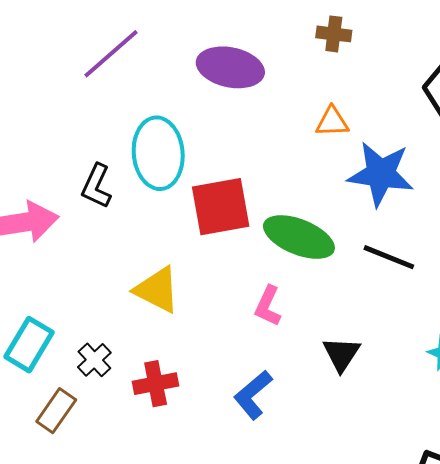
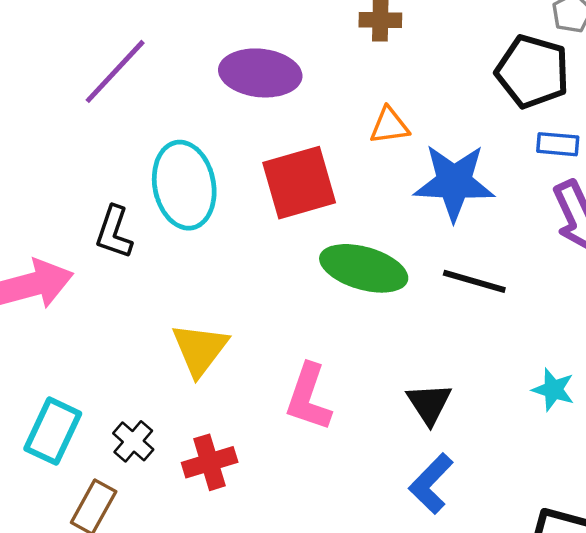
red square: (221, 207) -> (299, 183), moved
yellow triangle: (157, 290) -> (200, 349), turned 46
pink L-shape: (268, 306) -> (309, 397), moved, size x1.4
blue L-shape: (253, 395) -> (431, 484), moved

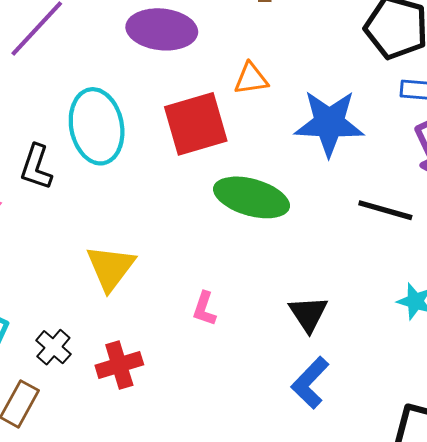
orange triangle: (389, 126) -> (251, 79), moved
black line: (474, 281) -> (385, 210), moved
pink L-shape: (309, 397) -> (204, 309), size x0.6

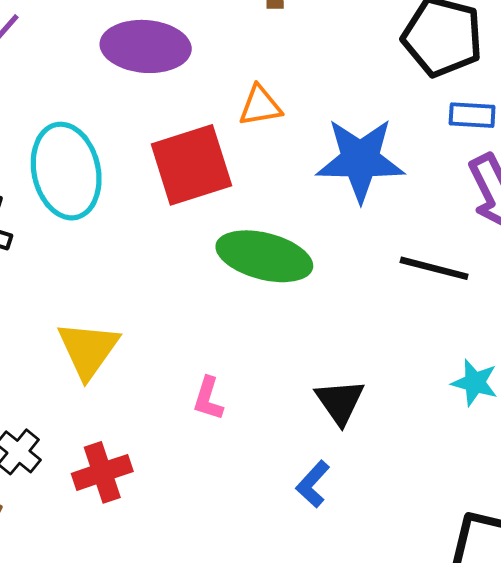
blue L-shape: (310, 383) -> (313, 484), moved, size x0.7

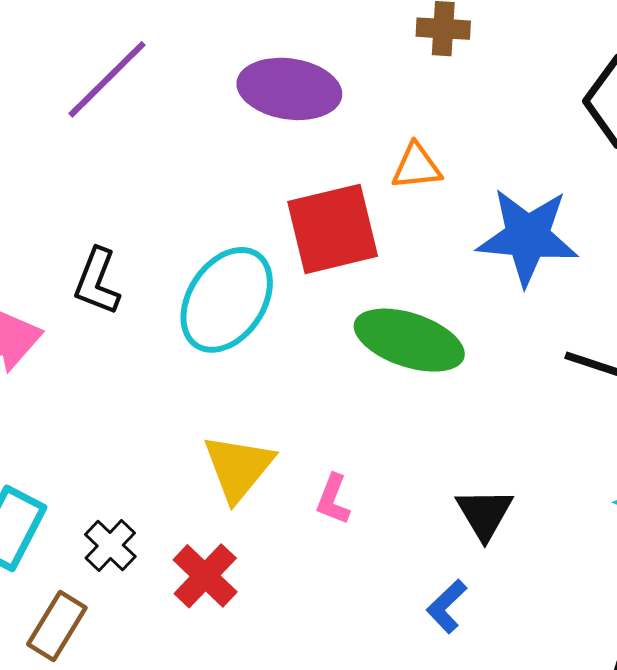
cyan ellipse: (66, 171) -> (227, 300), moved, turned 42
yellow triangle: (88, 349) -> (238, 468), moved
red cross: (102, 472) -> (205, 576), turned -32

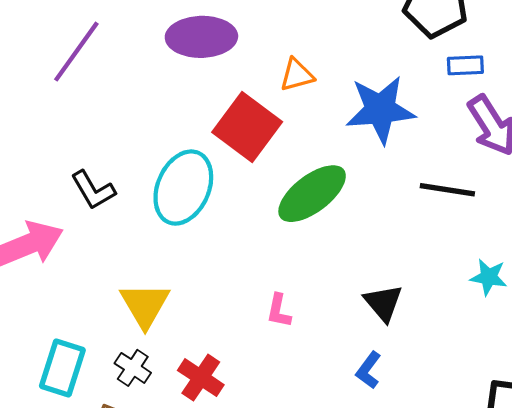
red square: (333, 229) -> (247, 127), turned -30
black L-shape: (97, 282) -> (93, 190), turned -42
green ellipse: (409, 340) -> (312, 194), turned -46
yellow triangle: (238, 468) -> (145, 305), moved

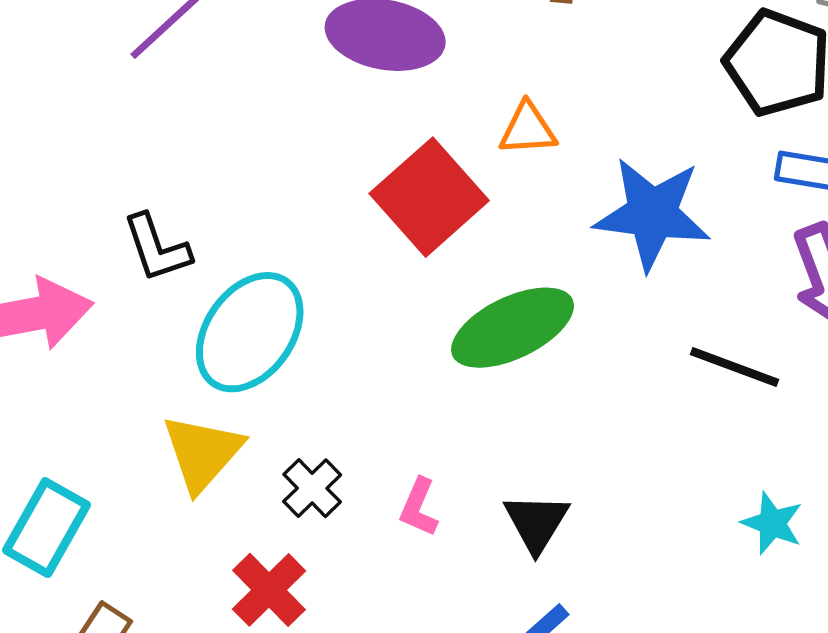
cyan ellipse: (183, 188) -> (250, 332), moved
black triangle: (383, 303) -> (536, 523), moved
black cross: (133, 368) -> (312, 488), moved

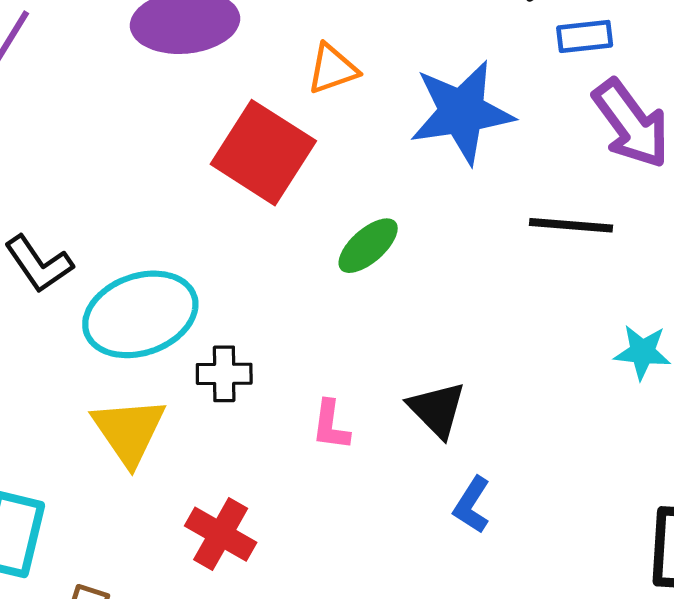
green ellipse: (513, 328) -> (368, 246), size x0.6
cyan ellipse: (250, 332) -> (140, 314), turned 51
black cross: (312, 488) -> (224, 374), moved, turned -30

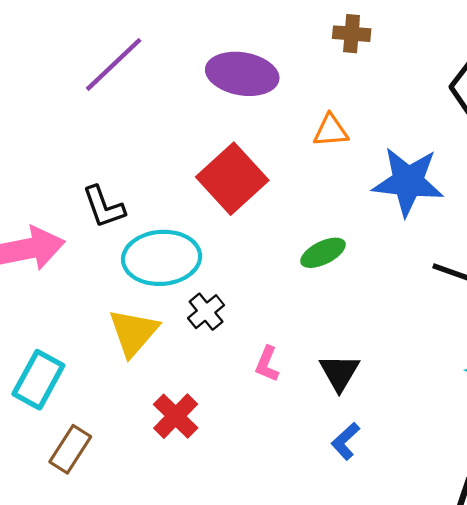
red square: (263, 153) -> (232, 179), moved
black cross: (224, 374) -> (206, 312), turned 36

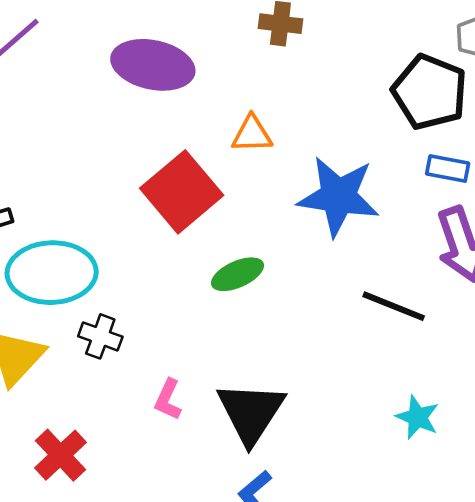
red square: (232, 179) -> (182, 192), moved
black cross: (206, 312) -> (100, 336), turned -33
black triangle: (339, 372) -> (251, 412), size x1.5

